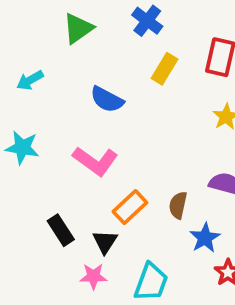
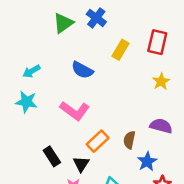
blue cross: (147, 21) -> (96, 18), moved
cyan arrow: (30, 80) -> (32, 71), moved

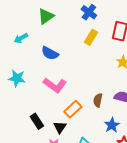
blue cross: (96, 18) -> (89, 12), moved
blue semicircle: (82, 70) -> (50, 53), moved
cyan arrow: (32, 71) -> (21, 38), moved
brown semicircle: (129, 140) -> (98, 100), moved

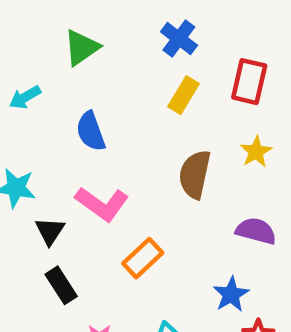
blue semicircle: (50, 53) -> (91, 131), turned 42
brown semicircle: (98, 100) -> (195, 174), moved, size x1.5
black triangle: (60, 127) -> (50, 231), moved

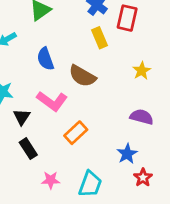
red rectangle: (249, 82) -> (127, 18), moved
yellow rectangle: (183, 95) -> (99, 38), turned -54
brown semicircle: (195, 174) -> (82, 76), moved, turned -72

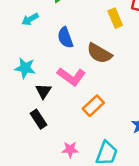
black rectangle: (28, 149) -> (38, 119), moved

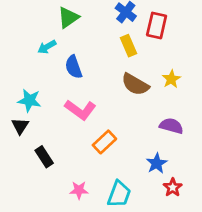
cyan arrow: (30, 19) -> (47, 47), moved
brown semicircle: (99, 53) -> (135, 84), moved
black triangle: (43, 91) -> (20, 126), moved

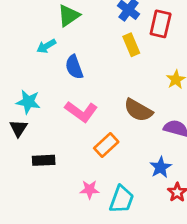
brown semicircle: (135, 84) -> (138, 110), moved
black rectangle: (44, 157) -> (44, 160), turned -60
pink star: (79, 190) -> (90, 190), moved

